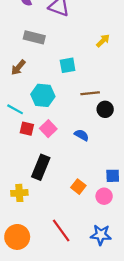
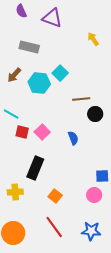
yellow arrow: (103, 41) -> (93, 39), moved, turned -80
cyan square: (68, 65) -> (60, 73), turned -35
cyan hexagon: (43, 95) -> (39, 83), moved
blue semicircle: (82, 135) -> (73, 138), turned 40
orange square: (78, 187) -> (55, 196), moved

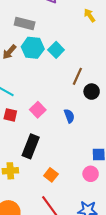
cyan hexagon: (39, 83) -> (33, 48), moved
brown line: (81, 99) -> (77, 76), turned -60
red square: (22, 132) -> (10, 115), moved

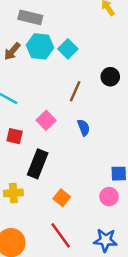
brown line: (77, 76) -> (75, 91), moved
black circle: (92, 92) -> (110, 77), moved
red square: (10, 115) -> (15, 136), moved

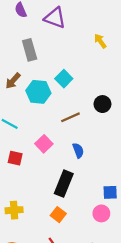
gray rectangle: (30, 17) -> (30, 50), turned 60
cyan hexagon: (40, 46) -> (38, 92), moved
brown line: (75, 91) -> (70, 117), turned 42
black rectangle: (38, 164) -> (64, 184), moved

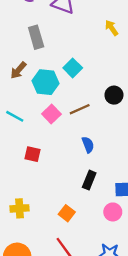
pink square: (44, 144) -> (51, 114), moved
red square: (15, 158) -> (33, 154), moved
black rectangle: (64, 184) -> (89, 180), moved, size x0.7

